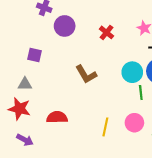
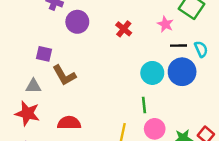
brown L-shape: (86, 74) -> (64, 75), moved
green line: (141, 93) -> (144, 105), moved

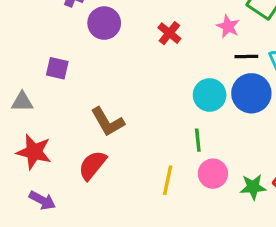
brown L-shape: (64, 75) -> (108, 122), moved
gray triangle: (33, 86) -> (22, 102), moved
red semicircle: (69, 123) -> (92, 165), turned -50

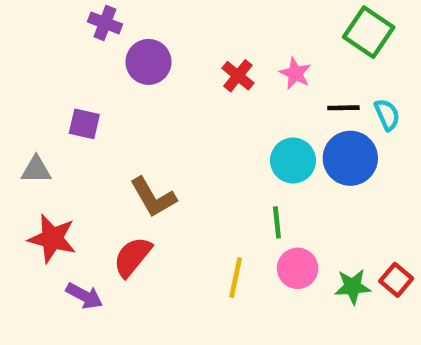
pink star: (228, 26) -> (295, 73), moved
purple arrow: (42, 200) -> (84, 296), moved

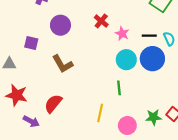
purple circle: (149, 62) -> (60, 25), moved
pink star: (295, 73) -> (122, 34), moved
brown L-shape: (153, 197) -> (63, 64), moved
pink circle: (298, 268) -> (127, 126), moved

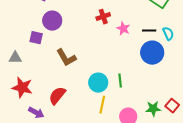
red cross: (101, 21) -> (103, 17), turned 32
purple circle: (60, 25) -> (52, 21), moved
cyan circle: (126, 60) -> (98, 83), moved

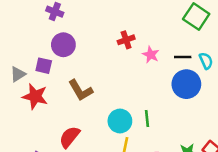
gray triangle: (15, 58) -> (18, 74), moved, turned -32
red star: (22, 88) -> (35, 96), moved

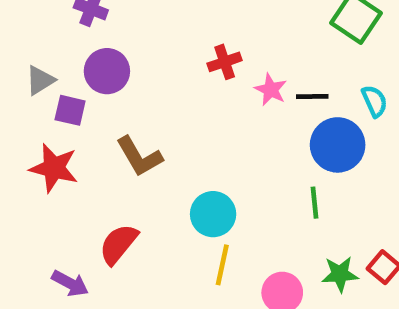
black line: (183, 57) -> (312, 96), moved
gray triangle: (18, 74) -> (40, 80), moved
green line: (147, 119) -> (315, 203), moved

